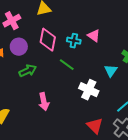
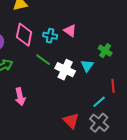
white cross: (89, 90) -> (65, 70), moved

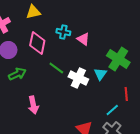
cyan cross: (50, 36) -> (63, 32), moved
green cross: (105, 51) -> (118, 59), size x1.6

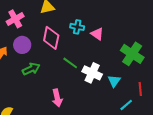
cyan triangle: (100, 74) -> (114, 81), moved
pink arrow: (33, 105) -> (57, 98), moved

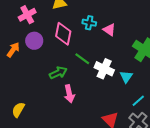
green arrow: (31, 69) -> (58, 73), moved

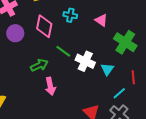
pink triangle: (109, 30) -> (101, 20), moved

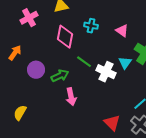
purple circle: (15, 33) -> (36, 70), moved
cyan triangle: (107, 69) -> (125, 63), moved

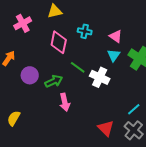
cyan triangle: (125, 63) -> (114, 55), moved

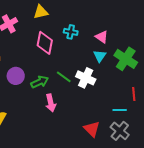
green line: (78, 67) -> (64, 77), moved
cyan line: (134, 109) -> (120, 110), turned 40

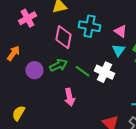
cyan cross: (71, 32) -> (90, 26), size x1.5
green arrow: (40, 82) -> (58, 65), moved

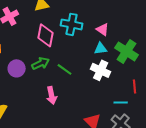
cyan triangle: (118, 50) -> (101, 48), turned 48
white cross: (104, 72) -> (101, 70), moved

